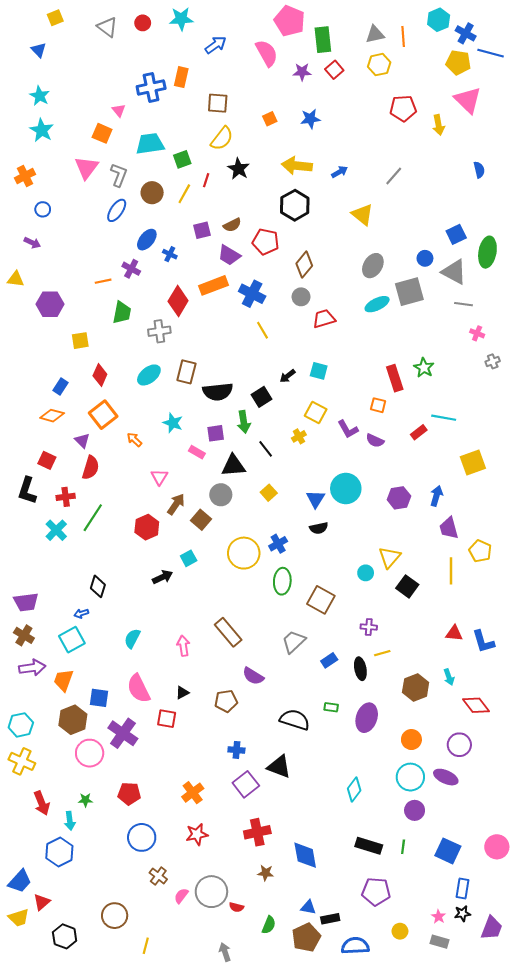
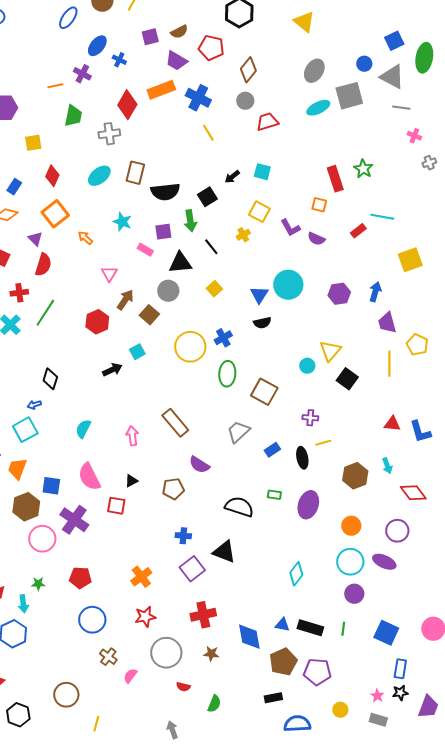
gray circle: (211, 892) -> (166, 653), moved
blue triangle: (308, 907) -> (282, 625), moved
brown pentagon: (306, 937) -> (283, 662), moved

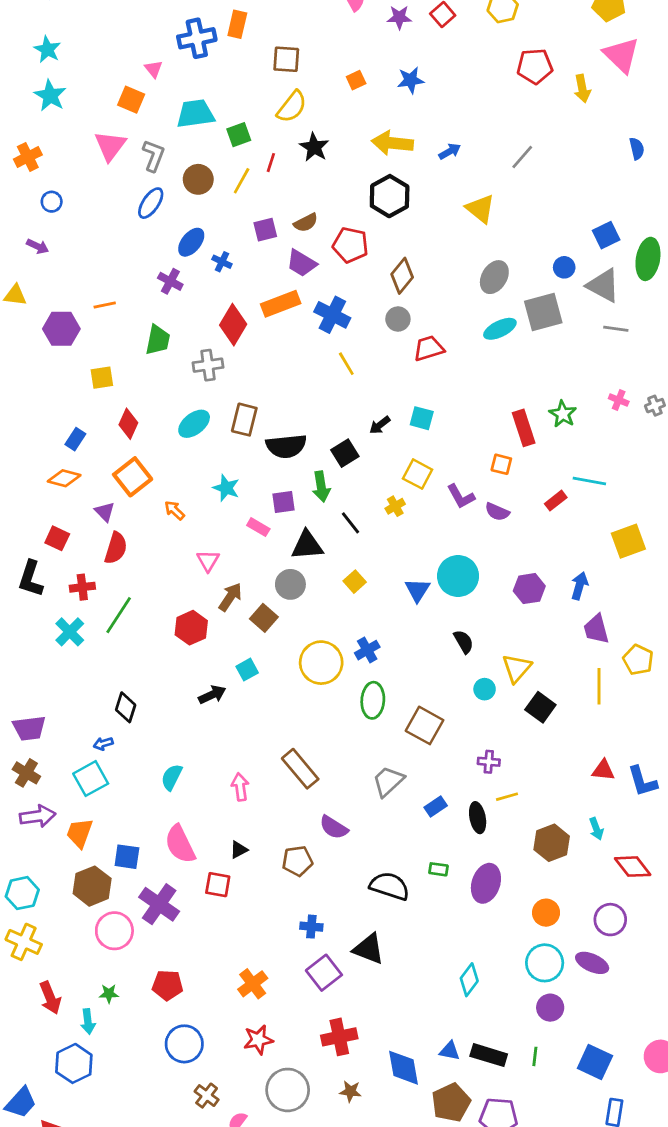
orange line: (55, 86) -> (105, 305), moved
pink cross: (414, 136) -> (619, 400), moved
black semicircle: (262, 323) -> (464, 642), moved, turned -108

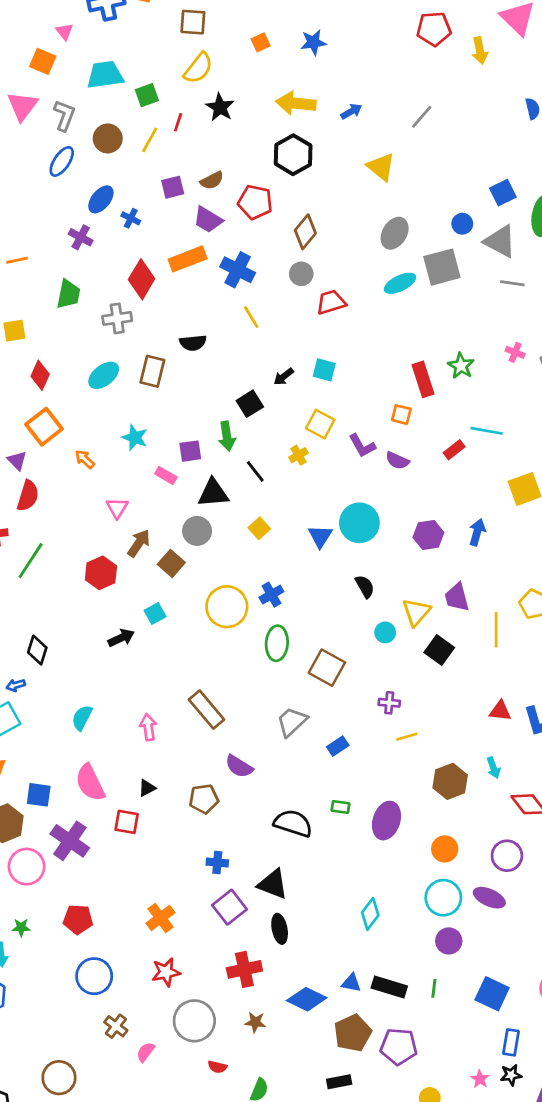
black semicircle: (286, 446) -> (193, 343), moved, size x0.7
purple trapezoid: (596, 629) -> (457, 597), moved
black ellipse: (478, 818) -> (280, 929), moved
blue diamond: (404, 1068) -> (307, 999), turned -54

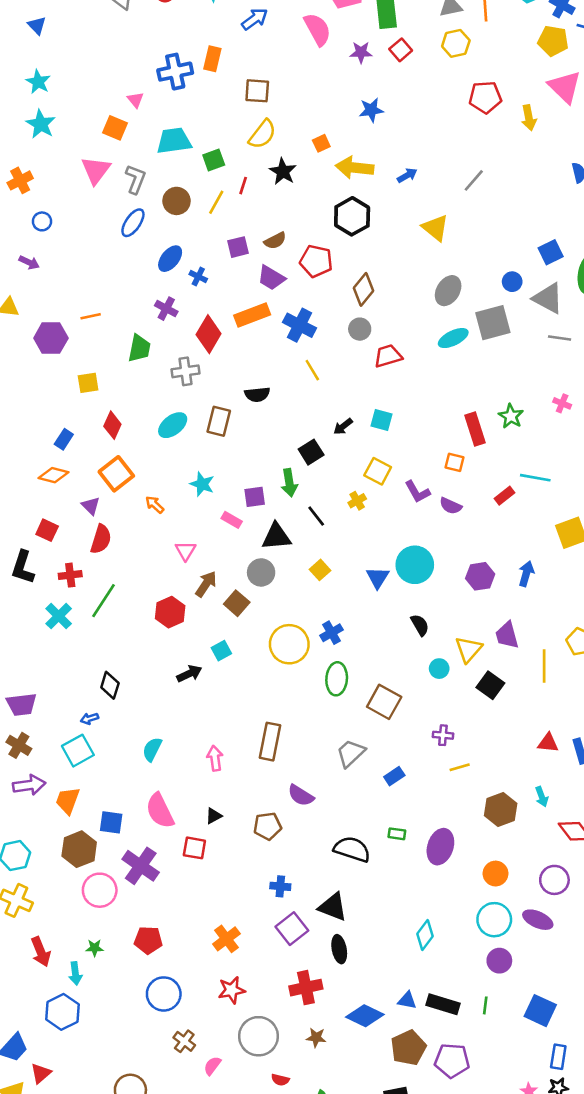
orange square: (261, 42) -> (321, 143), moved
purple cross: (81, 237) -> (166, 309), moved
brown rectangle: (207, 710) -> (270, 742), turned 51

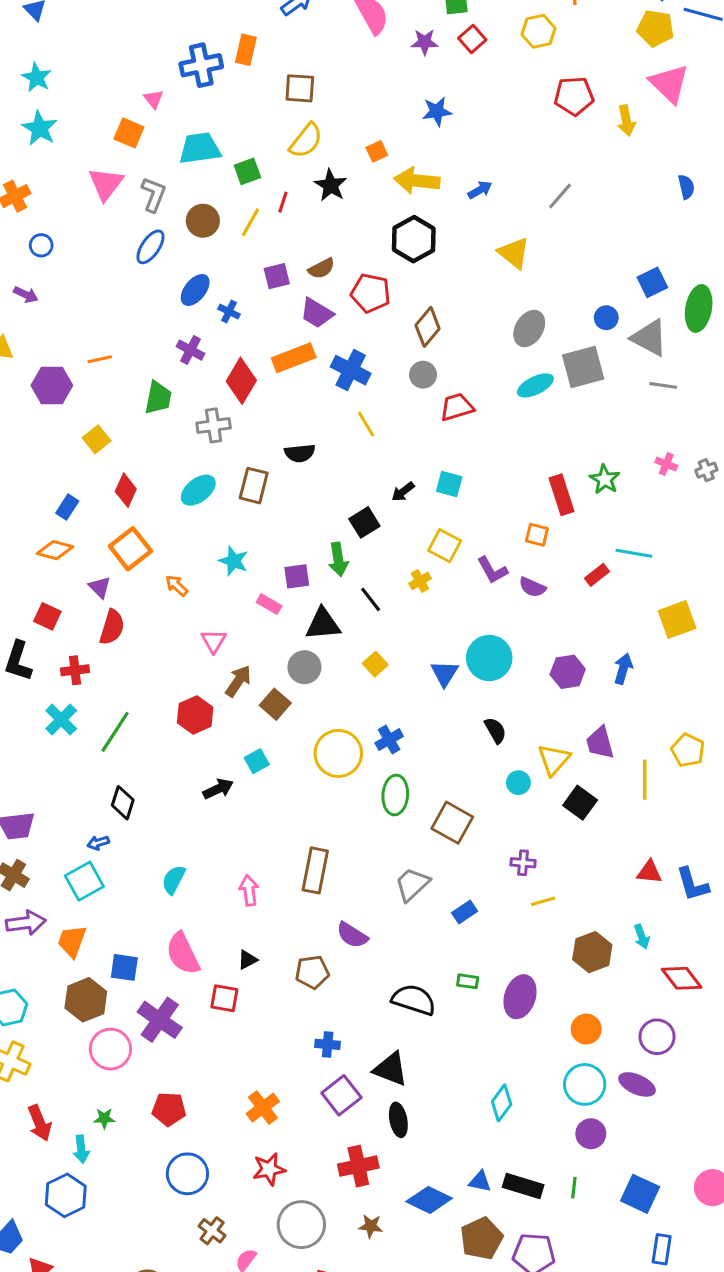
yellow square: (88, 383) -> (97, 439), turned -30
green line: (103, 601) -> (115, 732), moved

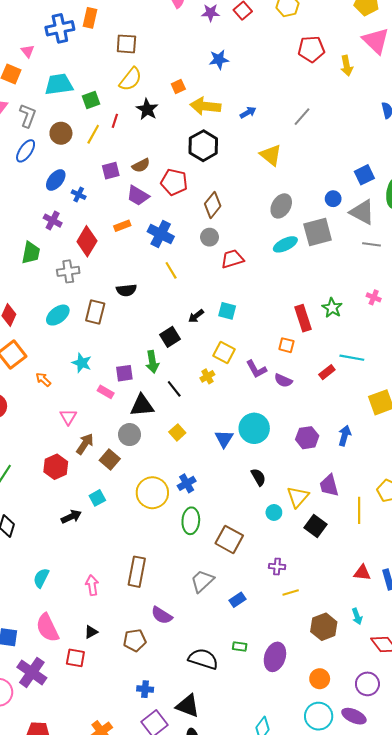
orange rectangle: (294, 358) -> (122, 226), size x0.6

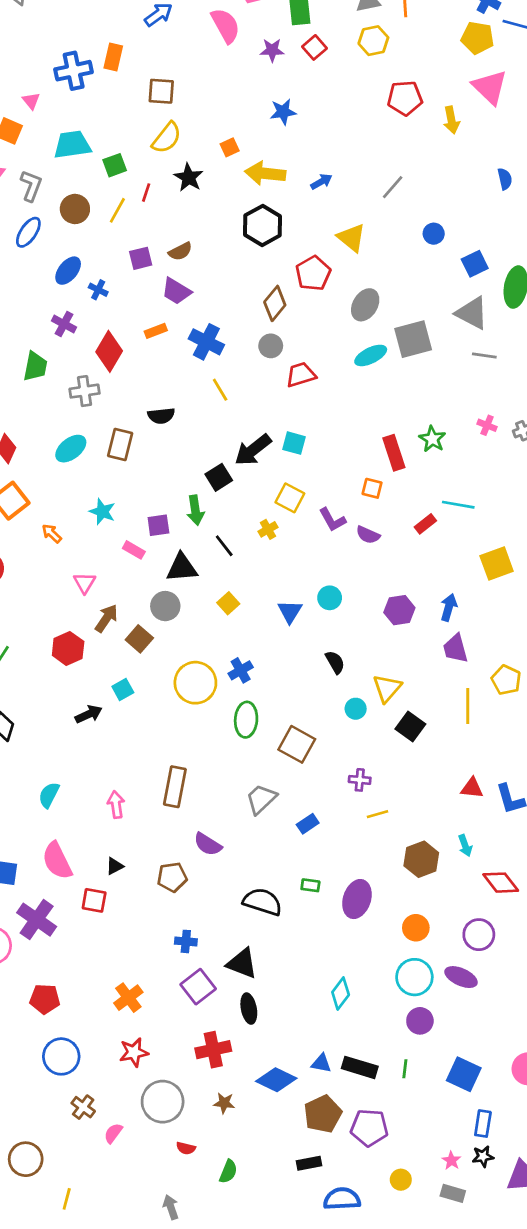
red pentagon: (174, 182) -> (313, 273), moved, turned 30
blue circle: (333, 199) -> (434, 234), moved
black arrow: (196, 316) -> (253, 450), size x1.8
cyan circle: (254, 428) -> (330, 598), size x0.6
purple trapezoid: (329, 485) -> (456, 648), moved

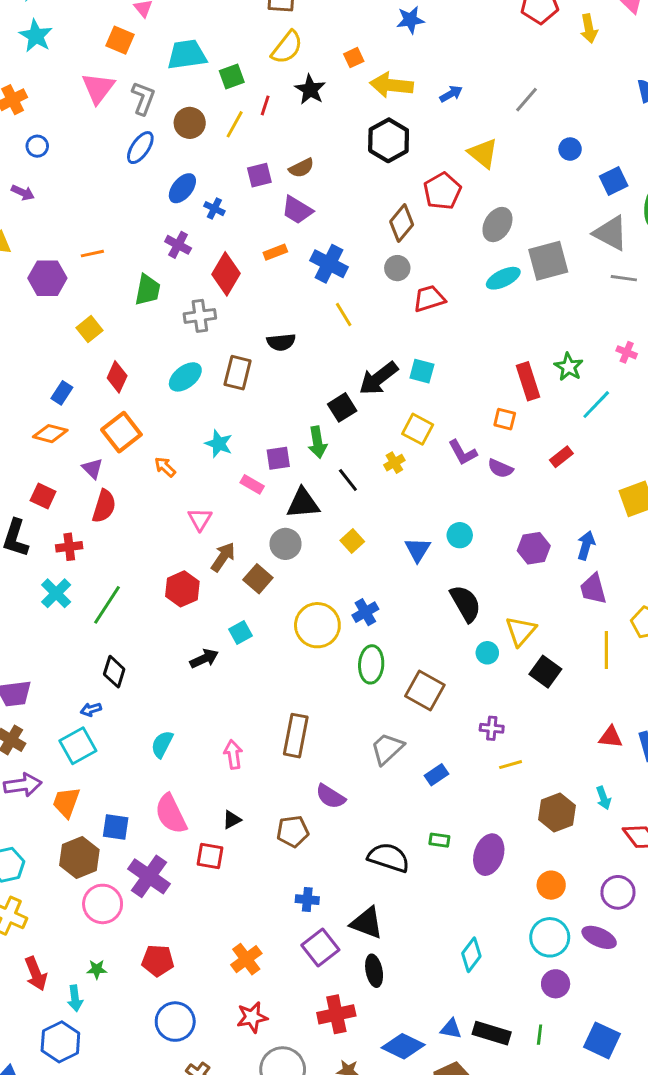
cyan line: (458, 505) -> (596, 405), moved, turned -56
black semicircle: (335, 662) -> (466, 603), size x1.5

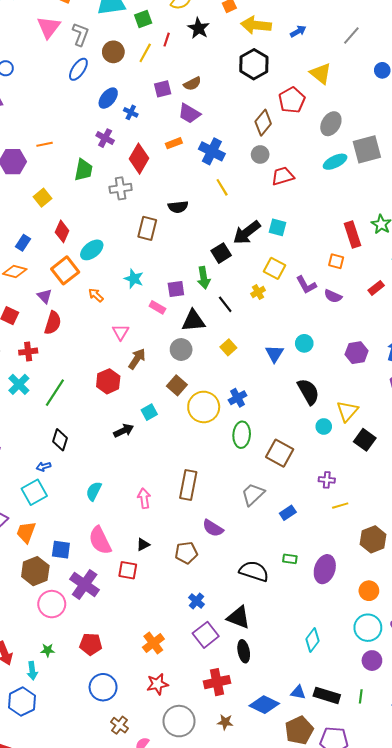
cyan ellipse: (185, 377) -> (92, 250), moved
brown square: (258, 579) -> (177, 385), moved
blue cross: (307, 900) -> (196, 601), turned 35

